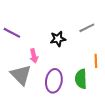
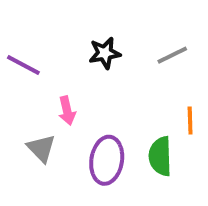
black star: (58, 39) -> (105, 53), moved
gray triangle: (21, 75) -> (41, 148), size x0.7

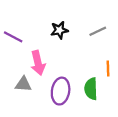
pink arrow: (67, 111) -> (38, 63), size x1.5
gray triangle: (41, 148) -> (23, 84), turned -42

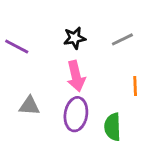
pink arrow: (38, 63) -> (76, 76), moved
green semicircle: (91, 89) -> (113, 127), moved

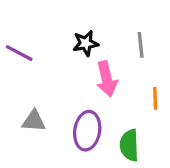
gray line: (122, 39) -> (141, 45), turned -70
pink arrow: (76, 76) -> (107, 79), moved

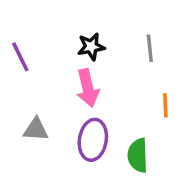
purple line: (19, 53) -> (20, 57), turned 36
pink arrow: (107, 79) -> (88, 88), moved

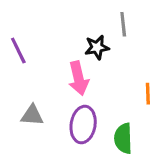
black star: (91, 47) -> (97, 47), moved
gray line: (150, 48) -> (123, 24), moved

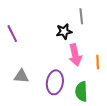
pink arrow: (78, 78) -> (75, 55), moved

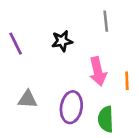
black star: (64, 31) -> (62, 41), moved

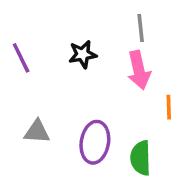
pink arrow: (98, 71) -> (139, 70), moved

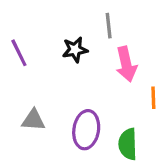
gray line: (141, 28) -> (109, 26), moved

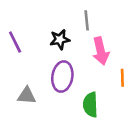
purple ellipse: (86, 130) -> (62, 77), moved
green semicircle: (128, 144) -> (90, 105), moved

